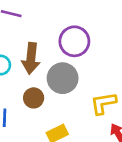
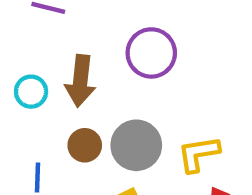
gray circle: (63, 78) -> (136, 145), moved

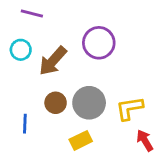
brown arrow: (80, 81) -> (53, 61), turned 36
cyan circle: (31, 92) -> (21, 50), moved

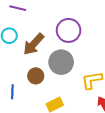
gray circle: (89, 103) -> (61, 62), moved

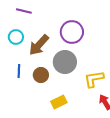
blue line: (12, 92) -> (19, 71), moved

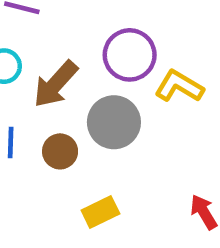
yellow L-shape: (94, 79) -> (179, 86), moved, turned 40

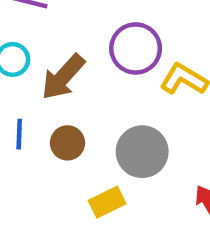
gray circle: (114, 122) -> (142, 152), moved

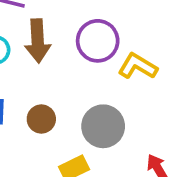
brown arrow: (63, 77) -> (38, 41), moved, turned -45

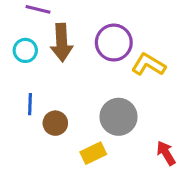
brown circle: (41, 119) -> (55, 123), moved

